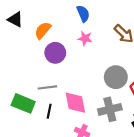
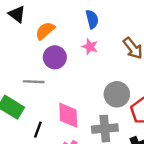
gray line: (47, 87) -> (34, 82), moved
black line: (49, 111) -> (38, 130), moved

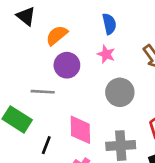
gray circle: (117, 94) -> (120, 92), moved

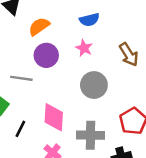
blue semicircle: (109, 24) -> (89, 20), turned 84

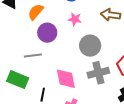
brown arrow: (129, 55) -> (111, 15), turned 144
gray cross: (90, 135) -> (98, 73), moved

